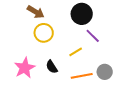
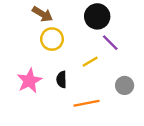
black semicircle: (52, 67) -> (61, 80), turned 32
orange line: (82, 76) -> (86, 103), moved

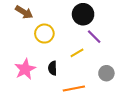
brown arrow: (42, 14) -> (24, 12), moved

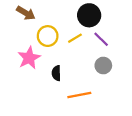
yellow line: (77, 53) -> (75, 38), moved
pink star: (25, 69) -> (29, 58), moved
gray circle: (106, 73) -> (103, 65), moved

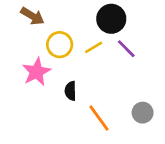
gray circle: (103, 65) -> (143, 113), moved
orange line: (79, 95) -> (99, 118), turned 65

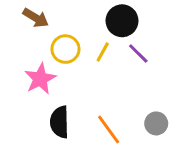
yellow line: (94, 47) -> (103, 52), turned -30
black semicircle: (70, 91) -> (60, 122), moved, size x1.5

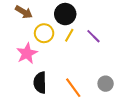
black circle: (122, 21) -> (65, 14), moved

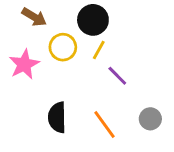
purple line: (93, 36) -> (117, 76), moved
pink star: (27, 53) -> (24, 64), moved

